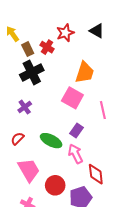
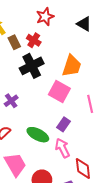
red star: (65, 33) -> (45, 17), moved
black cross: (32, 72) -> (32, 66), moved

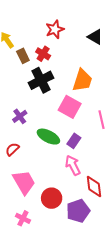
green ellipse: (38, 135) -> (48, 137), moved

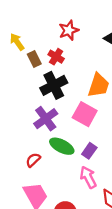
purple cross: (20, 116) -> (46, 119), moved, size x1.5
red semicircle: (12, 149) -> (33, 160), moved

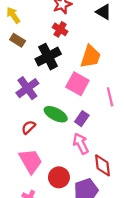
red cross: (56, 57) -> (60, 29), moved
brown rectangle: (34, 59) -> (18, 40), moved, turned -32
purple cross: (46, 119) -> (27, 88), moved

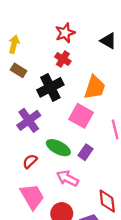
yellow arrow: (13, 15) -> (14, 44), turned 49
pink arrow: (81, 144) -> (67, 178), moved, turned -36

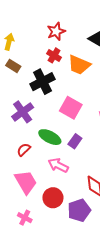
orange trapezoid: (95, 87) -> (79, 65), moved, turned 95

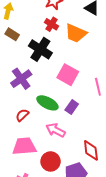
black cross: (42, 82) -> (40, 49), turned -30
pink trapezoid: (26, 182) -> (24, 146), turned -65

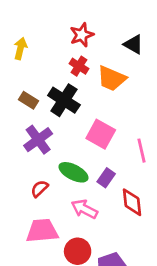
brown rectangle: (12, 34) -> (29, 100), moved
red diamond: (91, 150) -> (132, 202), moved

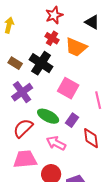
red semicircle: (39, 189) -> (23, 128), size x1.5

